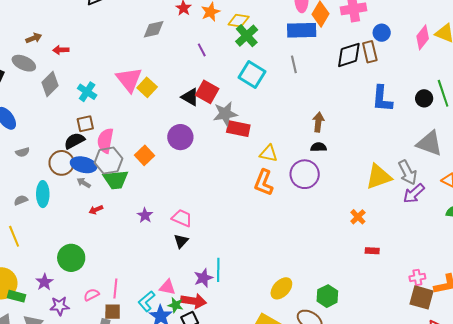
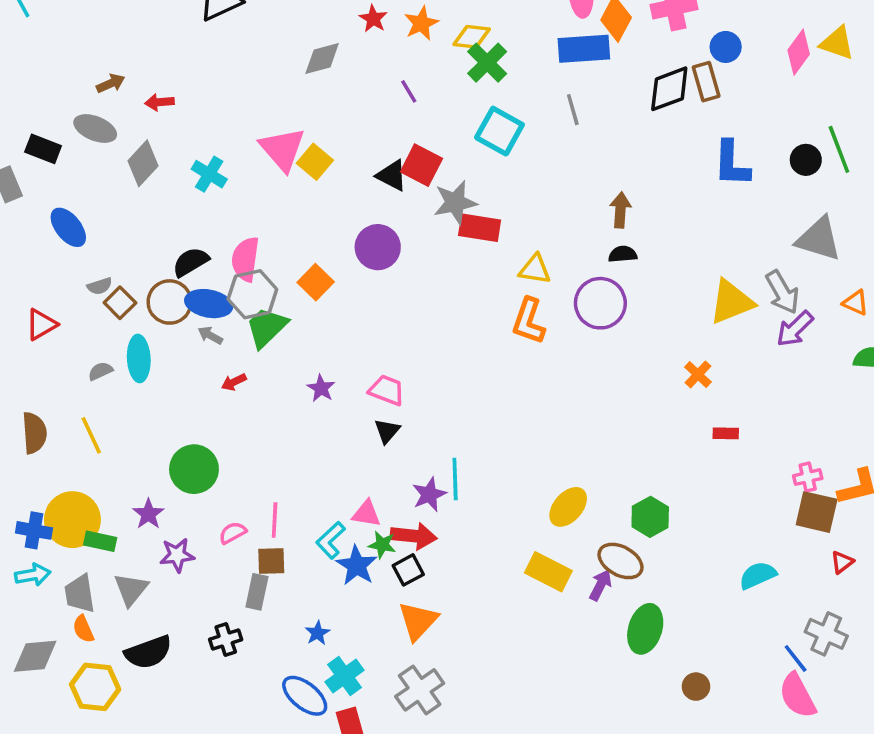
brown square: (85, 124) -> (120, 303), moved, turned -30
green trapezoid: (116, 180) -> (267, 327), turned 144

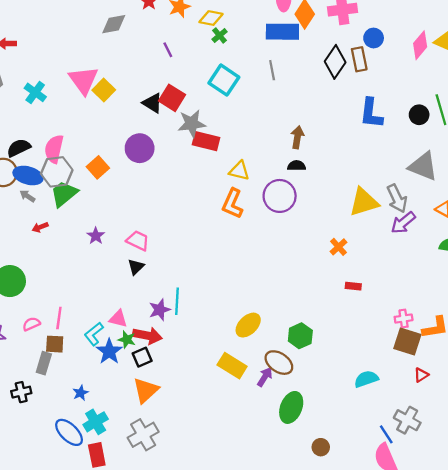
green cross: (487, 63) -> (220, 35), size x0.6
black diamond: (669, 89) -> (335, 62), turned -40

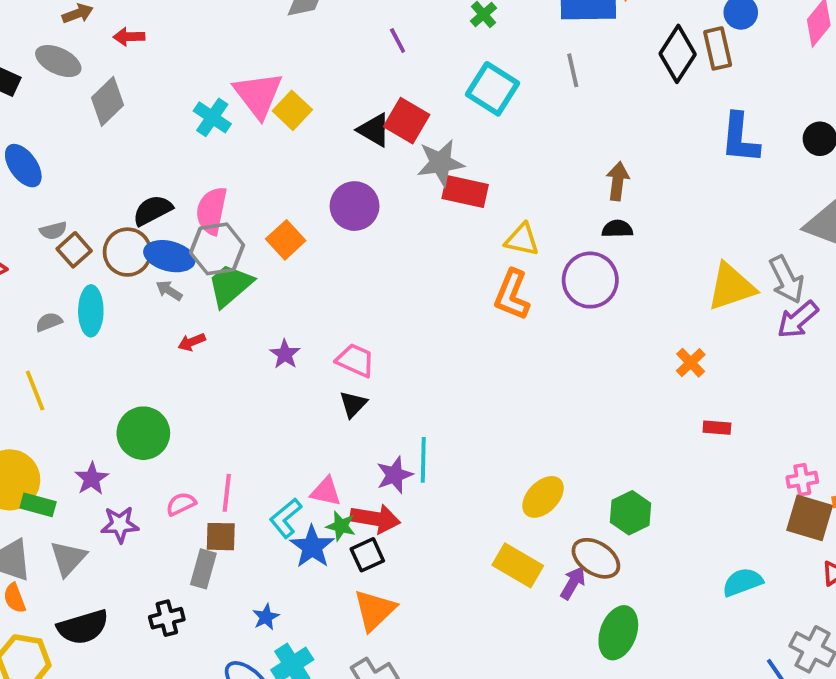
cyan cross: (35, 92) -> (212, 117), moved

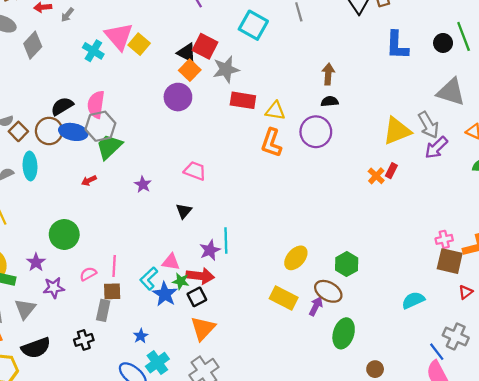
red rectangle: (465, 192) -> (243, 100), moved
orange square: (286, 240) -> (190, 70), moved
gray arrow: (169, 290) -> (67, 15), moved, turned -80
pink trapezoid: (355, 360) -> (195, 171), moved
red rectangle: (717, 428) -> (391, 171), moved, turned -64

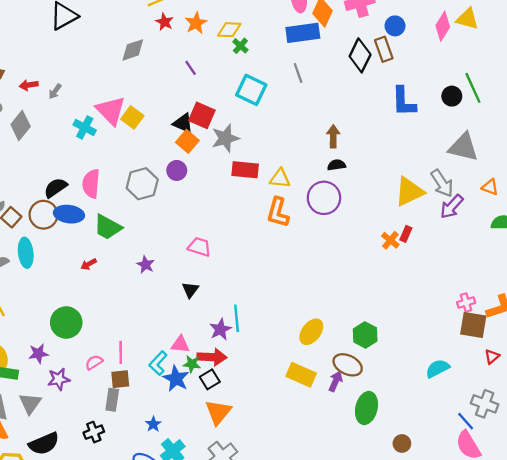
purple circle: (178, 97) -> (177, 170), size x0.7
gray hexagon: (100, 126) -> (142, 184), moved
green trapezoid: (109, 147) -> (108, 227), turned -104
purple star: (36, 262) -> (38, 354), turned 30

